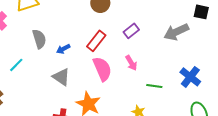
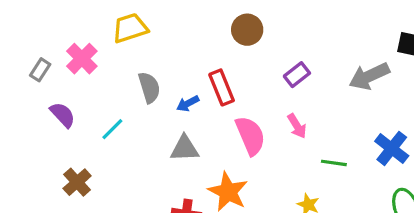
red rectangle: (96, 41) -> (222, 87), moved, turned -60
gray triangle: (61, 77) -> (185, 148), turned -36

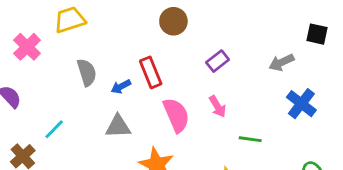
gray arrow: (369, 76) -> (281, 62), size x0.7
cyan line: (112, 129) -> (54, 129), moved
blue cross: (392, 148) -> (301, 104), moved

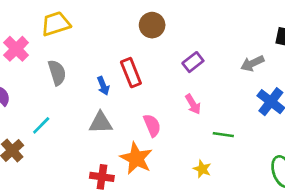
gray semicircle: (87, 72) -> (57, 73), moved
blue arrow: (121, 87) -> (103, 86), turned -84
pink semicircle: (176, 115) -> (152, 125), moved, size x0.7

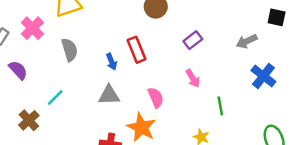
green line: (223, 135) -> (220, 106), turned 72

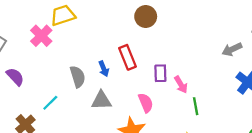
pink cross: (32, 28) -> (41, 36), moved
purple rectangle: (193, 40) -> (160, 73), moved, turned -54
gray semicircle: (70, 50) -> (78, 77), moved
green line: (220, 106) -> (196, 106), moved

